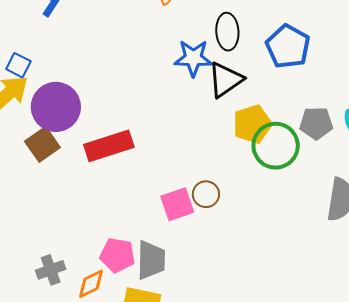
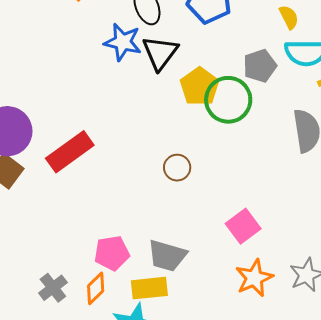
blue star: (193, 58) -> (123, 42), turned 30
pink square: (177, 204) -> (243, 226), moved
gray trapezoid: (151, 260) -> (167, 256), moved, turned 123

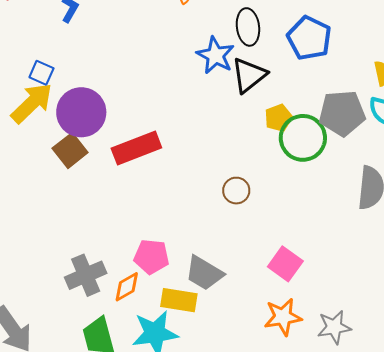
gray pentagon: (260, 66) -> (342, 113), size x1.4
yellow pentagon: (199, 87) -> (278, 118), size x0.7
pink square: (243, 226) -> (285, 264), turned -32
gray cross: (53, 288) -> (86, 275), size x1.4

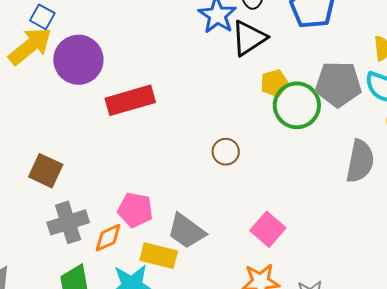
brown square: (70, 150) -> (46, 171), moved, turned -32

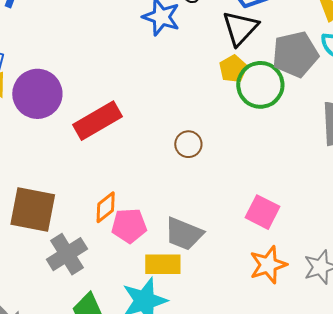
black triangle: (249, 38) -> (240, 28), moved
brown circle: (226, 152) -> (188, 144), moved
brown square: (46, 171) -> (33, 209), size x1.4
orange diamond: (108, 238) -> (106, 207), moved

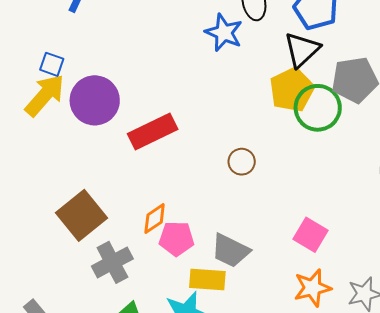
yellow pentagon: (233, 69) -> (292, 90), size x1.6
brown square: (33, 209) -> (82, 215), turned 36

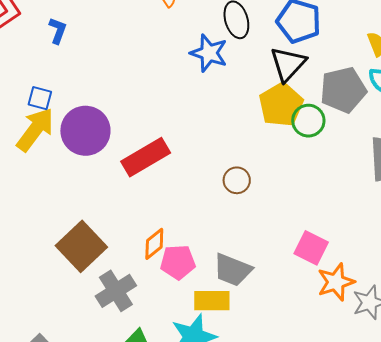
green circle: (318, 108) -> (308, 121), size x0.7
orange star: (312, 288) -> (336, 282), moved

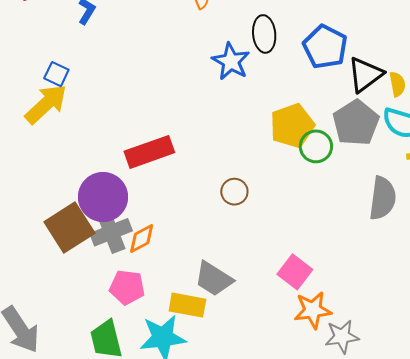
black triangle: (288, 64) -> (365, 74), moved
gray pentagon: (343, 90) -> (356, 123), turned -30
purple circle: (85, 131) -> (103, 197), moved
pink pentagon: (178, 262) -> (127, 287), moved
gray cross: (116, 291) -> (111, 232), moved

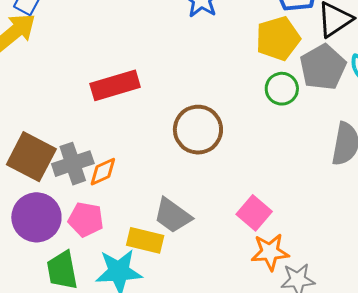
yellow pentagon: (292, 126) -> (278, 38), moved
brown circle: (234, 192) -> (198, 130), size x1.8
purple circle: (103, 197) -> (36, 217), moved
brown square: (69, 227) -> (31, 157), turned -33

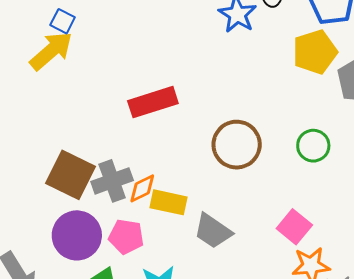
green circle: (282, 89) -> (313, 146), moved
yellow rectangle: (145, 240) -> (169, 202), moved

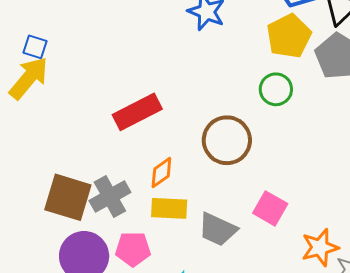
green circle: (313, 146) -> (276, 89), moved
orange diamond: (142, 188) -> (161, 173), moved
pink square: (294, 227) -> (270, 208), moved

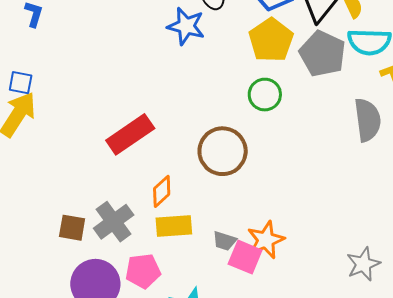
brown square: (68, 197) -> (72, 228), size x0.6
pink square: (270, 208) -> (245, 257), moved
gray trapezoid: (218, 229) -> (225, 241), size x0.6
orange star: (320, 247) -> (266, 240), moved

